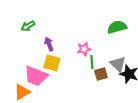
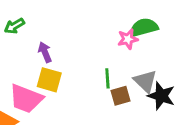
pink star: (84, 49) -> (128, 39), moved

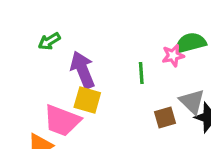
purple arrow: (45, 52) -> (83, 70), size x1.6
green line: (107, 78) -> (141, 73), moved

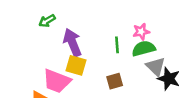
green semicircle: (190, 43) -> (144, 49), moved
brown square: (165, 117) -> (115, 81), moved

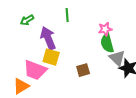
green line: (117, 45) -> (67, 15), moved
green semicircle: (144, 49) -> (107, 43), turned -90

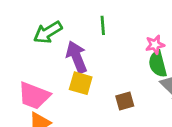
green arrow: (27, 20) -> (48, 32), size x1.5
pink trapezoid: (35, 70) -> (34, 96), moved

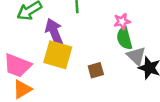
yellow square: (81, 83) -> (58, 55), size x1.4

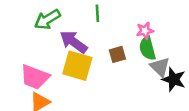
purple arrow: (54, 32) -> (74, 42), turned -32
brown square: (96, 70) -> (117, 54), moved

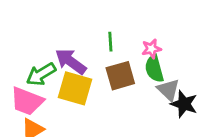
green line: (97, 13) -> (110, 42), moved
green arrow: (47, 19) -> (41, 74), moved
brown square: (117, 54) -> (120, 76), size x1.5

